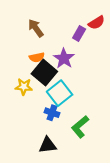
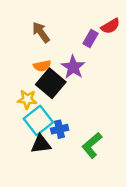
cyan square: (60, 93) -> (38, 121), moved
blue cross: (52, 113) -> (60, 129), turned -32
black triangle: (48, 145) -> (41, 144), moved

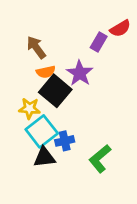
brown arrow: (41, 32) -> (36, 47), moved

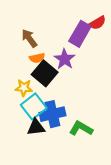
purple rectangle: (99, 42) -> (80, 34), size x1.6
blue cross: (65, 141) -> (52, 114), size x1.6
green L-shape: (100, 159) -> (81, 128), turned 70

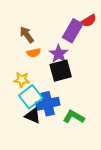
black square: (45, 73) -> (61, 71), moved, turned 35
black triangle: (36, 127) -> (33, 116), turned 30

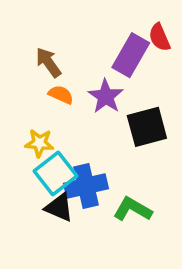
red semicircle: (89, 21) -> (159, 37), turned 98
orange semicircle: (34, 53) -> (61, 95), turned -144
black square: (61, 71) -> (147, 127), moved

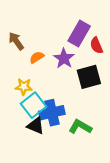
red semicircle: (159, 37) -> (96, 45), moved
brown arrow: (48, 62) -> (16, 41), moved
orange semicircle: (61, 95) -> (37, 57), turned -56

